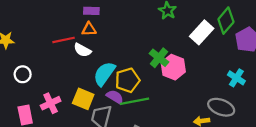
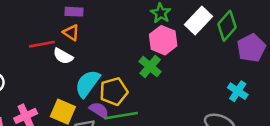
orange triangle: (89, 29) -> (71, 33), turned 35
white rectangle: (202, 32) -> (198, 21), moved
pink hexagon: (173, 67) -> (163, 40), moved

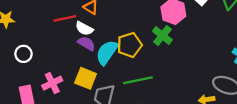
yellow pentagon: (114, 91) -> (129, 45), moved
purple semicircle: (99, 110) -> (86, 43), moved

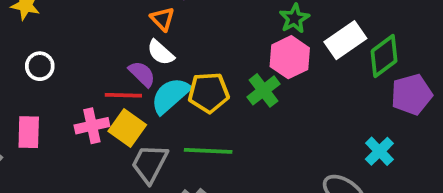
red line: (65, 18) -> (123, 95), moved
white semicircle: (84, 29) -> (161, 53), moved
pink cross: (52, 83) -> (92, 126), moved

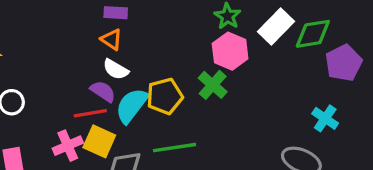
green diamond: (384, 56) -> (313, 34), turned 39

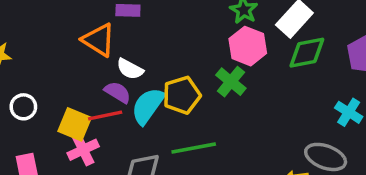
green diamond: (313, 34) -> (307, 53), moved
orange triangle: (111, 39) -> (99, 40), moved, size x1.5
yellow square: (99, 141) -> (75, 124), moved

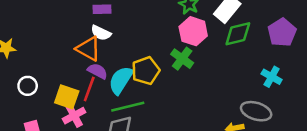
orange triangle: (99, 40) -> (88, 49), moved
white semicircle: (130, 69) -> (101, 33), moved
red line: (105, 116) -> (89, 89), turned -55
green line: (194, 148) -> (128, 107), moved

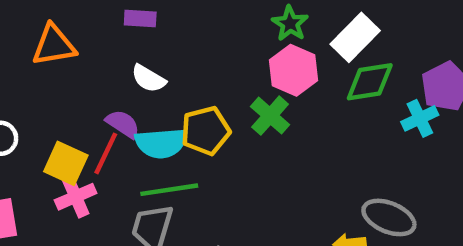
white semicircle: (101, 33) -> (148, 79), moved
orange triangle: (88, 49) -> (54, 45), moved, turned -44
cyan cross: (272, 77) -> (420, 118), moved, turned 30
cyan semicircle: (121, 80) -> (161, 143), turned -132

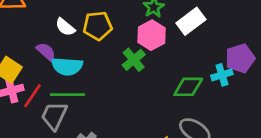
green diamond: (370, 82) -> (188, 87), moved
yellow pentagon: (206, 131) -> (98, 26), moved
red line: (106, 153) -> (32, 96), moved

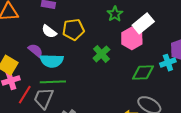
pink hexagon: (152, 35) -> (132, 38), moved
red line: (32, 96) -> (25, 95), moved

